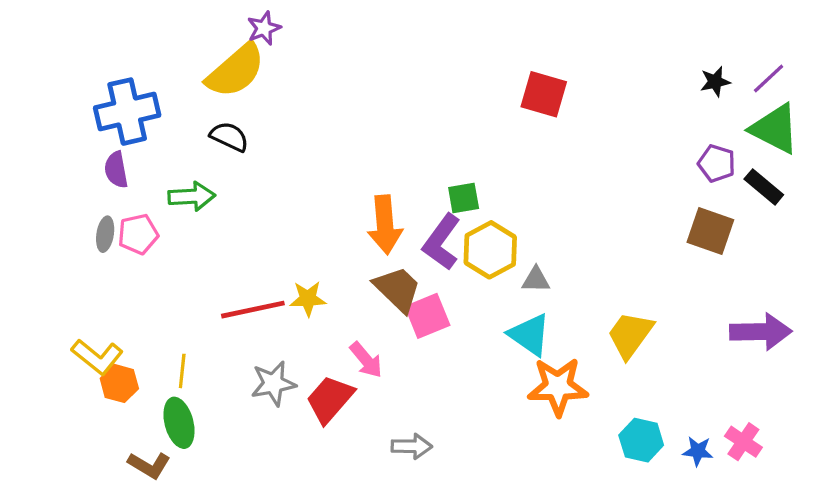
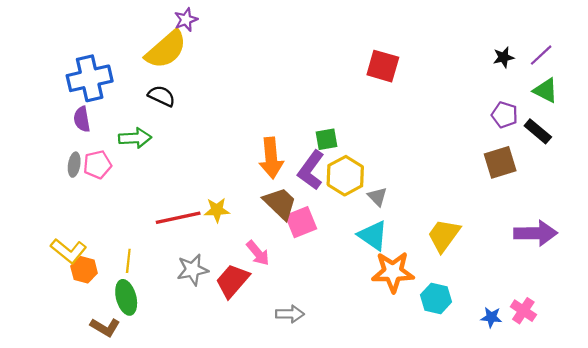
green triangle: (775, 129) -> (546, 90), size x0.7
brown square: (710, 231) -> (500, 162), turned -36
gray triangle: (536, 280) -> (377, 197), turned 45
cyan hexagon: (641, 440) -> (436, 298), moved

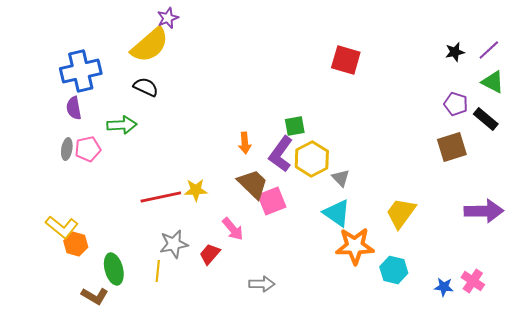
orange arrow: (271, 158) -> (245, 143), size x0.6
yellow line: (128, 261) -> (158, 271), moved
red trapezoid: (232, 281) -> (210, 254), size x0.7

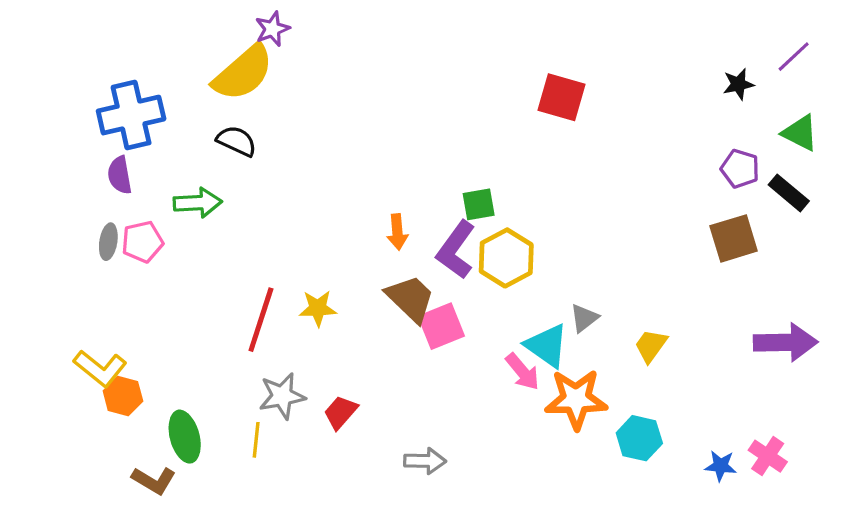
purple line: (489, 50) -> (794, 57), moved
gray triangle: (341, 178) -> (584, 318), moved, turned 36
red line: (161, 197) -> (261, 320), turned -60
yellow trapezoid: (401, 213) -> (651, 346), size x0.7
pink arrow: (233, 229) -> (522, 372), moved

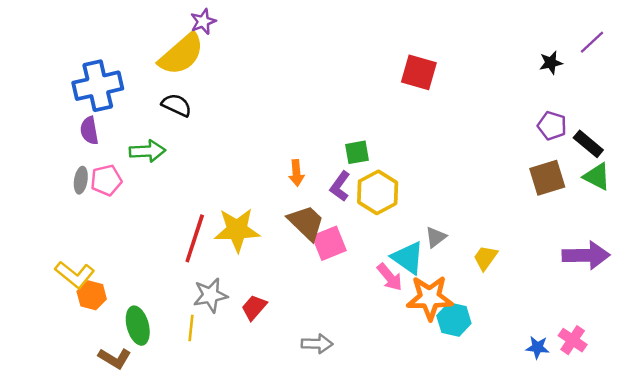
green triangle: (800, 133) -> (597, 177), moved
purple L-shape: (456, 250) -> (340, 186), size x0.7
yellow star: (318, 308) -> (237, 230), size x1.6
cyan hexagon: (639, 438) -> (454, 320), moved

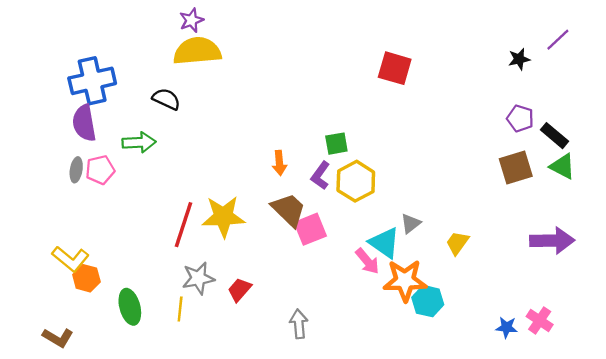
yellow semicircle: (181, 54) -> (197, 51), moved, turned -144
purple semicircle: (89, 131) -> (84, 123), size x1.4
gray arrow: (317, 344) -> (299, 324), turned -96
brown L-shape: (115, 358) -> (58, 338), moved

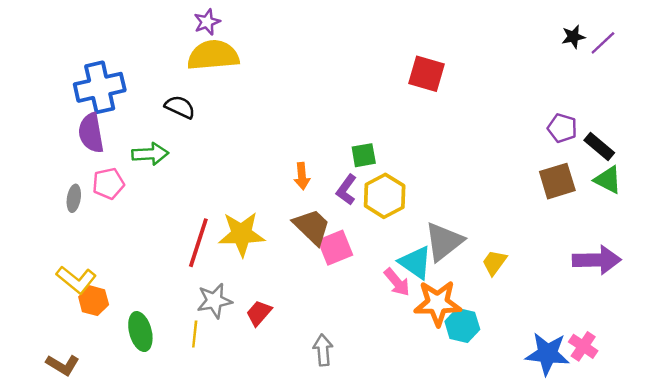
black star: (519, 59) -> (573, 37), moved
gray ellipse: (76, 170) -> (74, 198), moved
gray triangle: (411, 223) -> (444, 241), size x1.8
blue star: (507, 327) -> (547, 354), size x1.8

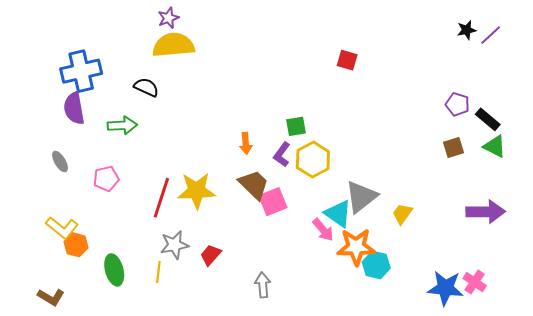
red square: (427, 74) -> (347, 60), size x0.7
brown square: (557, 181) -> (454, 147), size x0.7
pink pentagon: (108, 184) -> (106, 179), moved
gray ellipse: (74, 198) -> (60, 162), turned -40

